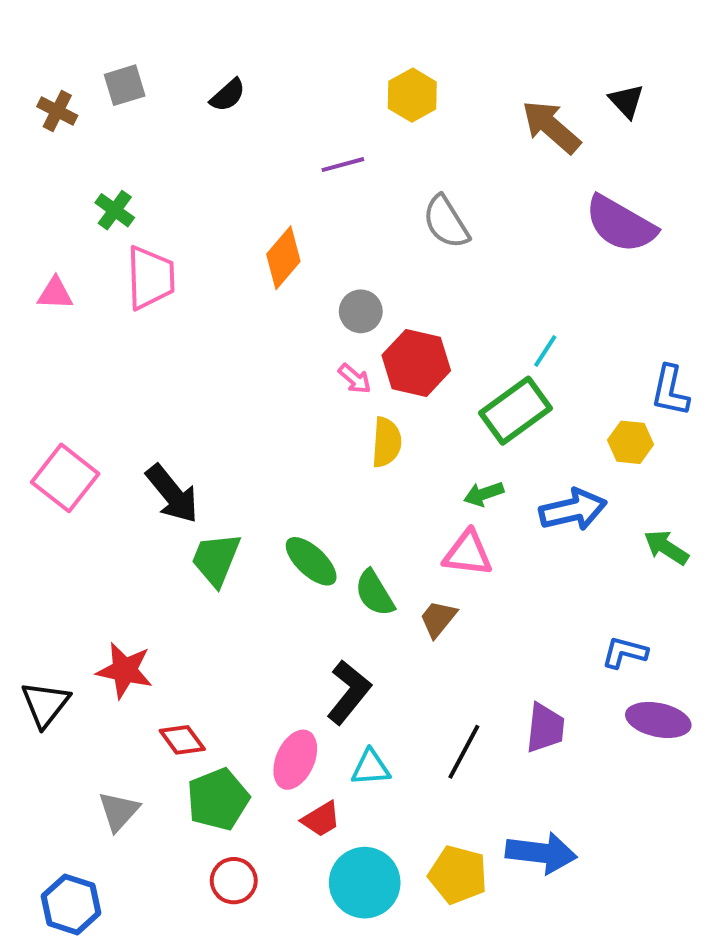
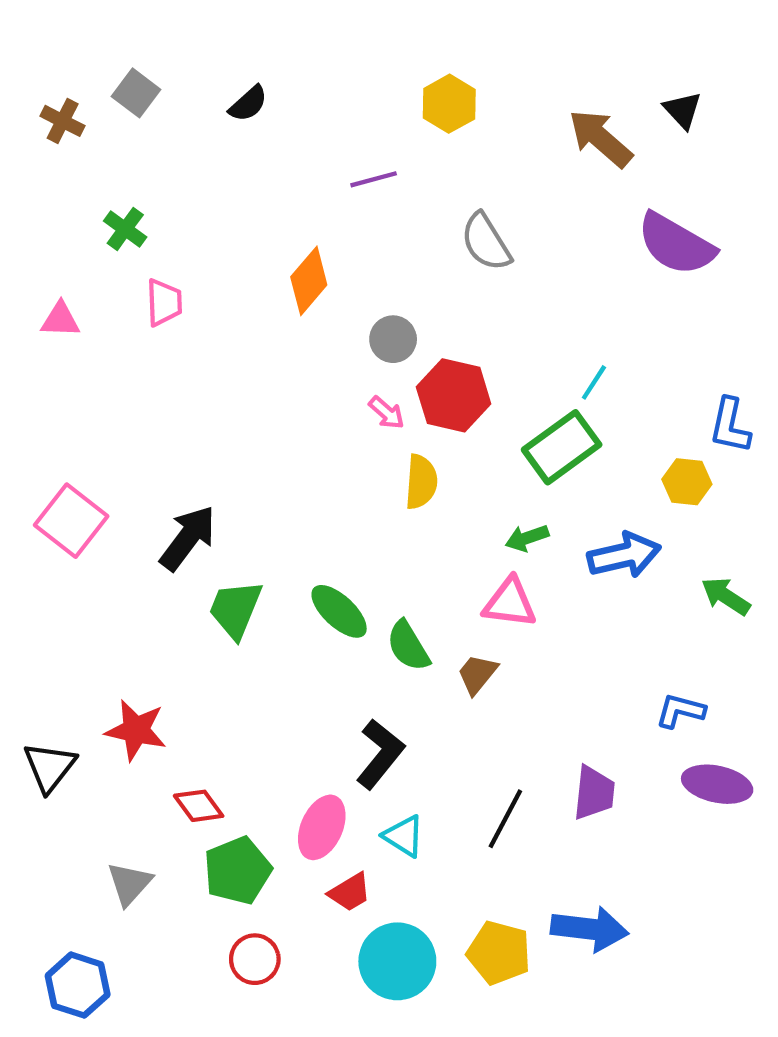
gray square: (125, 85) -> (136, 93), turned -36
pink trapezoid: (150, 278) -> (164, 302), size x0.7
black arrow: (172, 494) -> (188, 538), turned -104
cyan triangle: (371, 768) -> (404, 836), turned 36

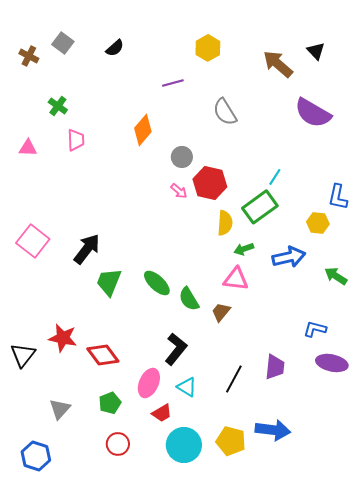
yellow semicircle: (421, 482) -> (225, 223), moved
red diamond: (199, 806) -> (103, 355), moved, size x1.4
green pentagon: (237, 871) -> (110, 403), size x0.7

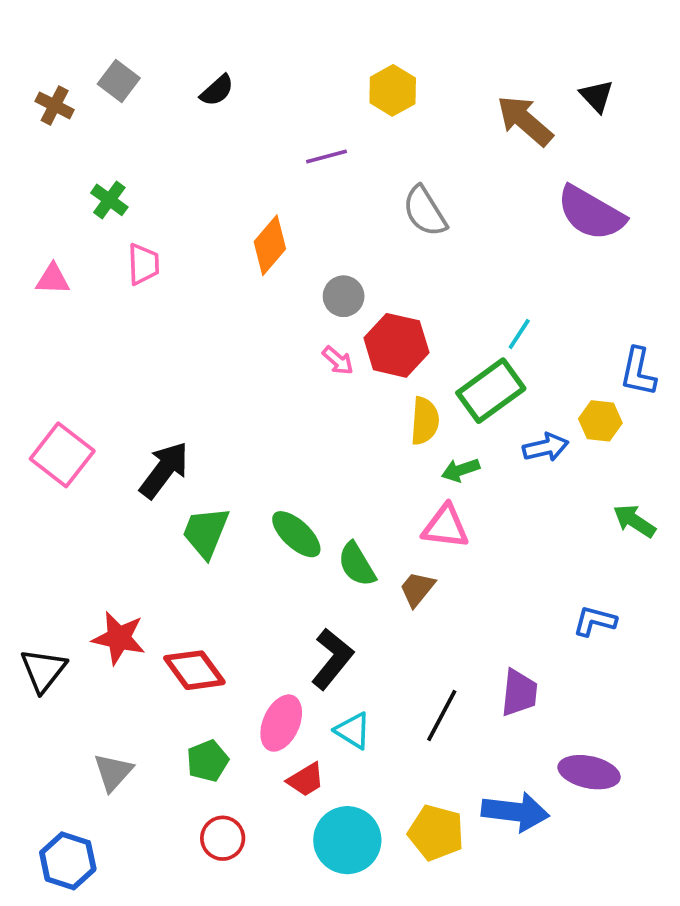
blue arrow: (289, 257) -> (546, 447), moved, size x0.7
purple ellipse: (332, 363) -> (589, 772), moved

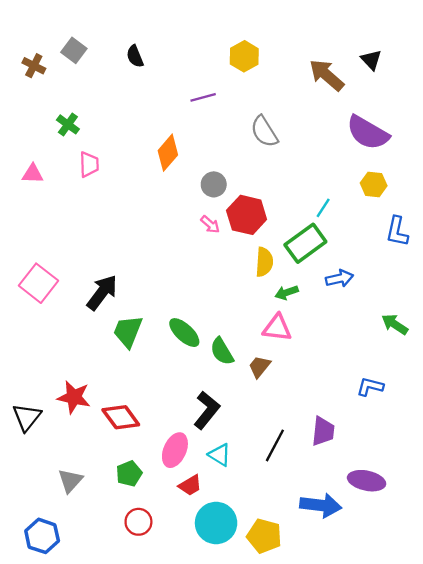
black semicircle: (217, 90) -> (135, 56), turned 110
yellow hexagon: (600, 421) -> (374, 184), moved
yellow pentagon: (436, 833) -> (264, 536), moved

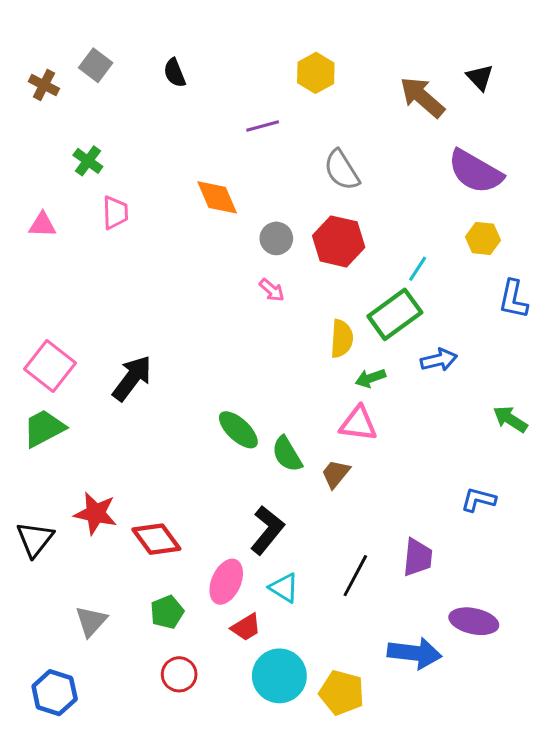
orange diamond: (168, 153) -> (217, 197), turned -64
red hexagon: (247, 215) -> (339, 241), moved
green trapezoid: (128, 331) -> (44, 428), moved, turned 40

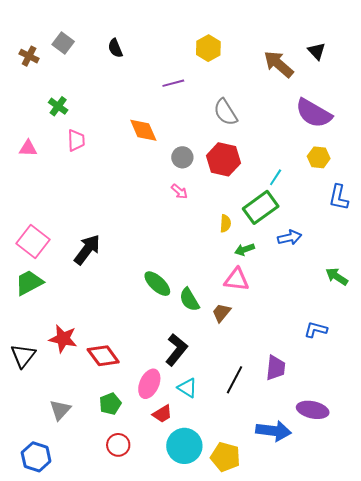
yellow semicircle: (342, 339) -> (225, 223), size x0.7

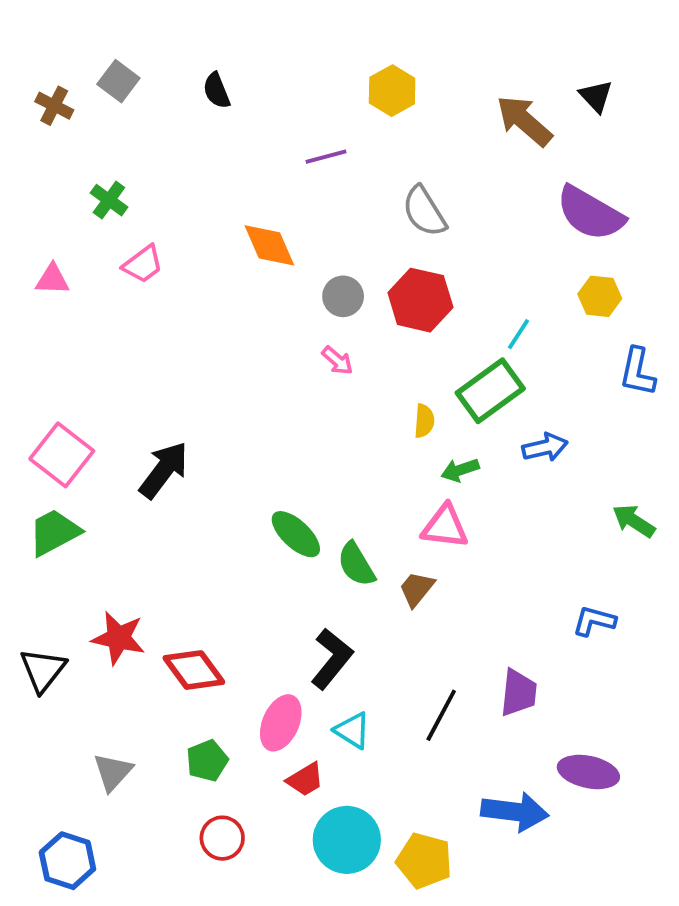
pink trapezoid: (76, 140) -> (143, 264), turned 55

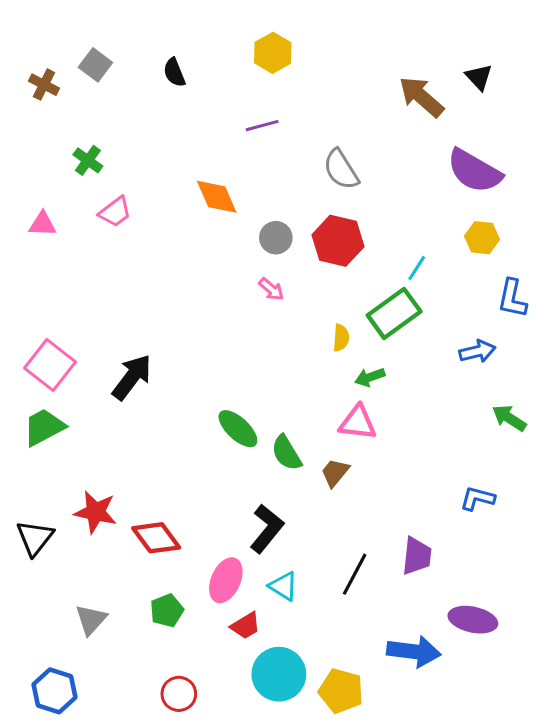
yellow hexagon: (392, 91) -> (273, 53), moved
blue arrow: (545, 447) -> (477, 351), moved
red circle: (222, 838) -> (179, 694), moved

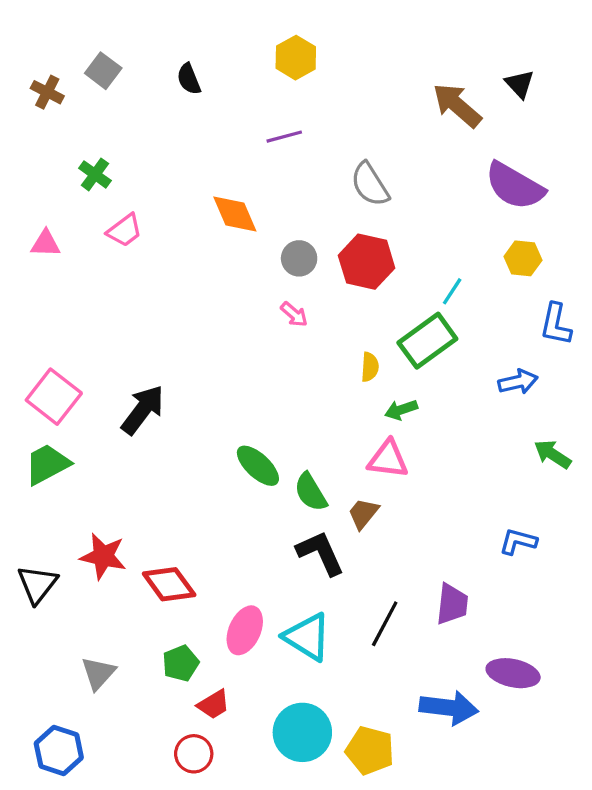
black L-shape: (267, 529) -> (320, 553), moved, turned -63
cyan triangle: (283, 586) -> (307, 637), size x1.5
red trapezoid: (246, 626) -> (213, 704), moved

